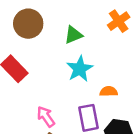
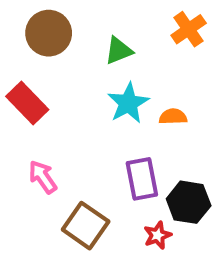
orange semicircle: (109, 91) -> (173, 117), moved
pink arrow: (46, 117) -> (43, 177), moved

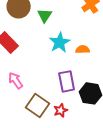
green triangle: (119, 51) -> (45, 15), moved, turned -35
red star: (157, 235) -> (61, 110), moved

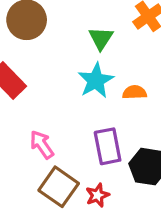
green triangle: (45, 15) -> (101, 38), moved
pink arrow: (16, 80) -> (42, 145), moved

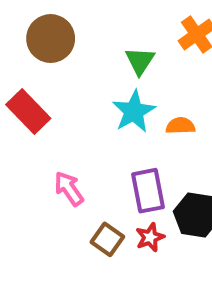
brown square: (59, 187) -> (107, 239), moved, size x0.7
red star: (97, 195) -> (150, 237), moved

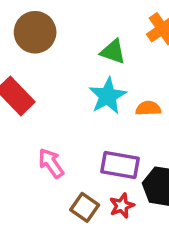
green triangle: (140, 61) -> (113, 52), turned -44
purple rectangle: (148, 191) -> (120, 165), turned -69

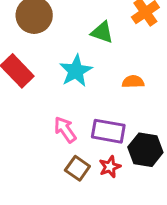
cyan star: (108, 96) -> (76, 71), moved
pink arrow: (51, 163) -> (65, 130), moved

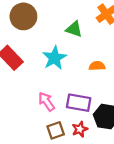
brown square: (77, 168) -> (56, 130), turned 36

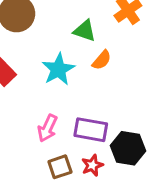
orange semicircle: (97, 66) -> (102, 60), moved, turned 133
pink arrow: (46, 102) -> (48, 128), turned -120

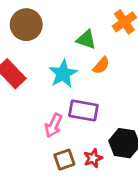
purple rectangle: (91, 130) -> (83, 110), moved

